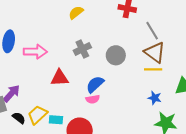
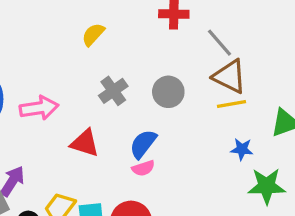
red triangle: (60, 78) -> (85, 143), turned 30

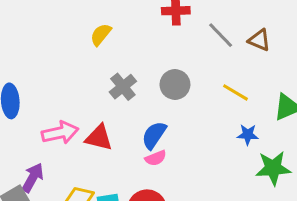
brown triangle: (230, 76) -> (259, 40), moved, size x0.7
yellow line: (232, 104) -> (235, 92), turned 44
pink arrow: (39, 108) -> (60, 133), moved

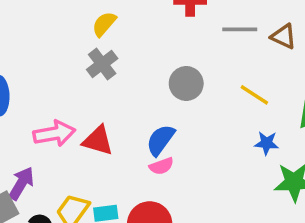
gray line: (221, 35) -> (240, 29), turned -48
gray cross: (123, 87) -> (102, 64), moved

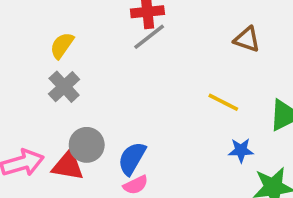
gray line: (240, 29) -> (149, 37), moved, turned -32
gray circle: (186, 83) -> (87, 145), moved

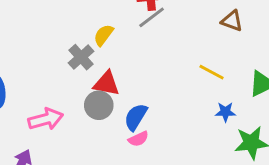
yellow semicircle: (62, 45) -> (103, 35), moved
red triangle: (68, 166) -> (106, 84), moved

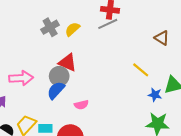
gray cross: (81, 57) -> (50, 27), moved
blue star: (225, 112) -> (155, 95), moved
blue semicircle: (136, 117) -> (56, 90), moved

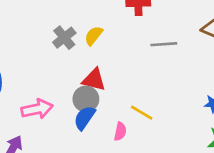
gray line: (108, 24) -> (164, 44), moved, turned 30
yellow line: (141, 70) -> (142, 113), moved
pink semicircle: (81, 105) -> (120, 131), turned -56

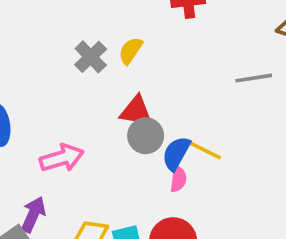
gray line: (164, 44) -> (254, 78), moved
gray circle: (86, 99) -> (146, 136), moved
blue semicircle: (85, 118) -> (176, 153), moved

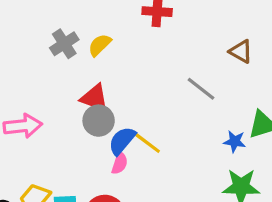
gray line: (254, 78) -> (201, 89), turned 36

